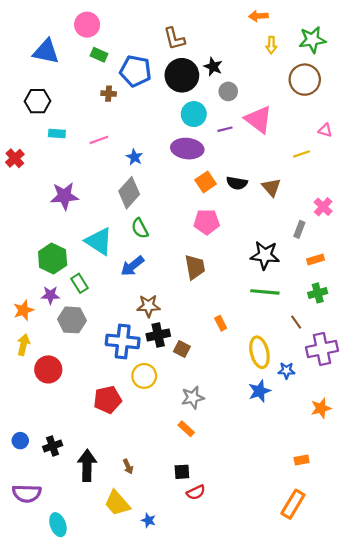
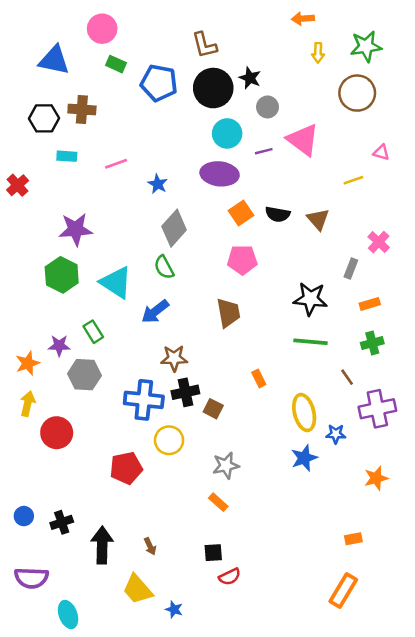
brown cross: (109, 94) -> (82, 109), moved, size x1.5
gray diamond: (129, 193) -> (174, 228), moved
green hexagon: (53, 258) -> (62, 275), moved

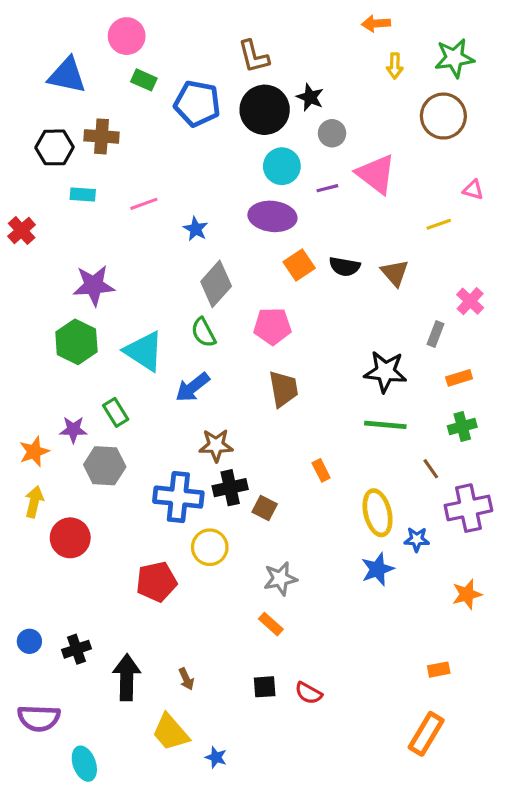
pink pentagon: (242, 260) -> (272, 326), moved
red semicircle: (230, 577) -> (309, 693), moved, turned 55

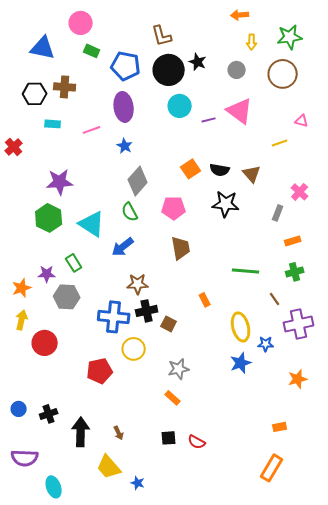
gray circle: (332, 133) -> (237, 70), moved
purple ellipse: (272, 216) -> (124, 107), moved, turned 76
black star: (385, 372) -> (226, 204), moved

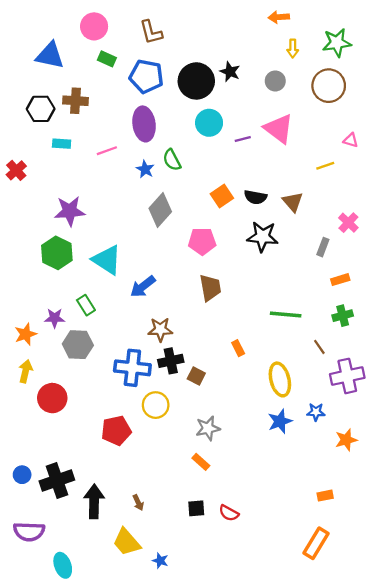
brown L-shape: (162, 36) -> (151, 32), moved
green semicircle: (130, 212) -> (172, 160), moved
blue star: (266, 344) -> (316, 412), moved
black cross: (49, 414) -> (57, 481), size x1.6

